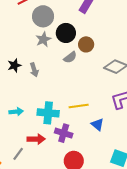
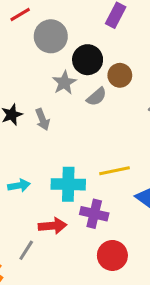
gray star: (43, 39) -> (64, 83), moved

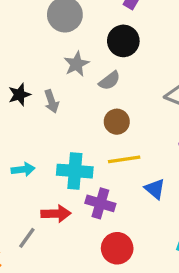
black circle: (88, 60) -> (123, 41), moved
brown circle: (120, 75) -> (117, 122), moved

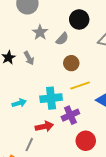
black circle: (123, 41) -> (79, 19), moved
purple cross: (100, 203) -> (70, 115), turned -30

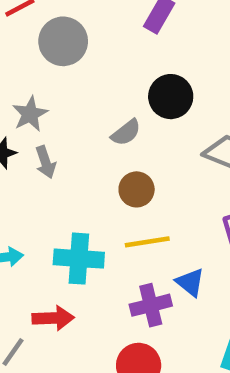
gray star: (40, 32) -> (30, 114), moved
purple cross: (70, 115) -> (151, 305), moved

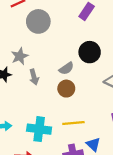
gray arrow: (46, 162) -> (34, 77), moved
brown circle: (137, 189) -> (66, 89), moved

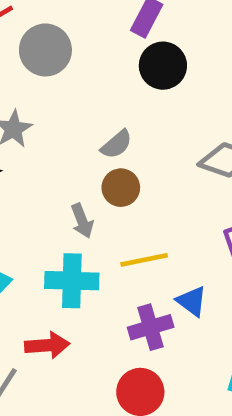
black circle: (90, 52) -> (163, 66), moved
gray arrow: (34, 77) -> (82, 221), moved

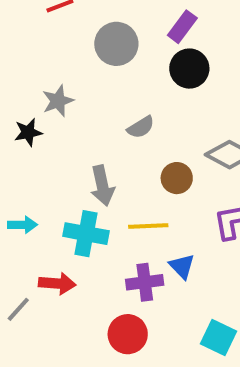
gray circle: (45, 50) -> (116, 44), moved
brown circle: (121, 188) -> (177, 178), moved
gray arrow: (82, 221) -> (102, 186), size x1.4

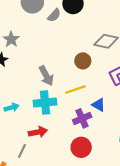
gray semicircle: (141, 127) -> (54, 15), moved

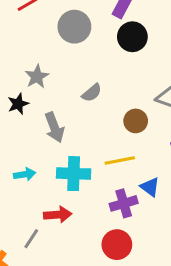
gray semicircle: (54, 15) -> (92, 93), moved
gray arrow: (46, 76) -> (54, 127), moved

